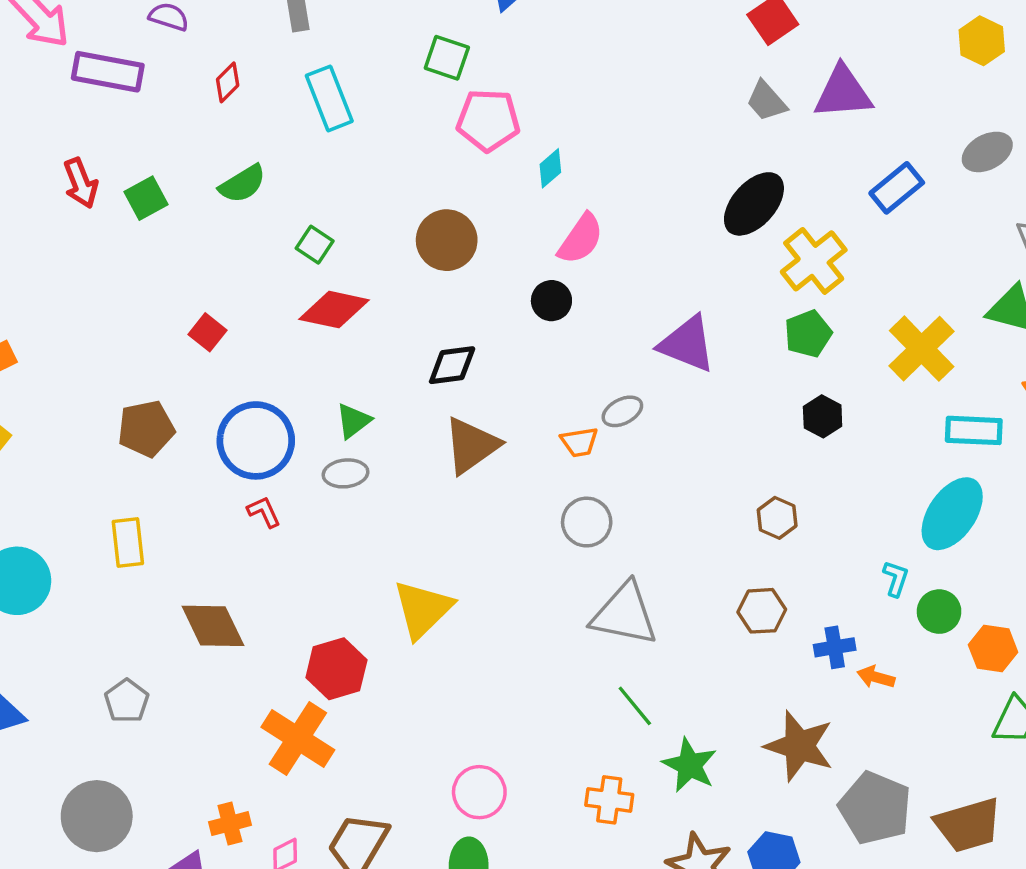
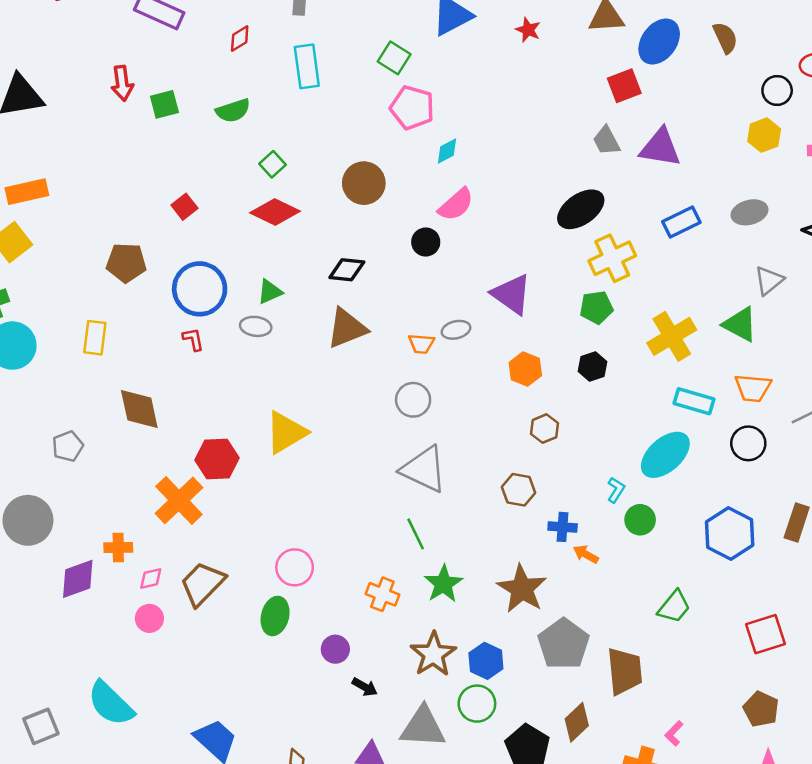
orange hexagon: (993, 648) -> (525, 369), moved
brown trapezoid: (968, 825) -> (625, 671), turned -93

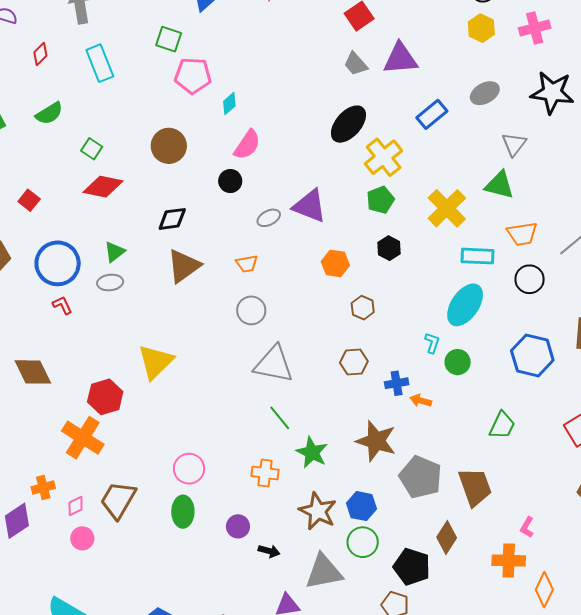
gray ellipse: (456, 330) -> (269, 218), moved

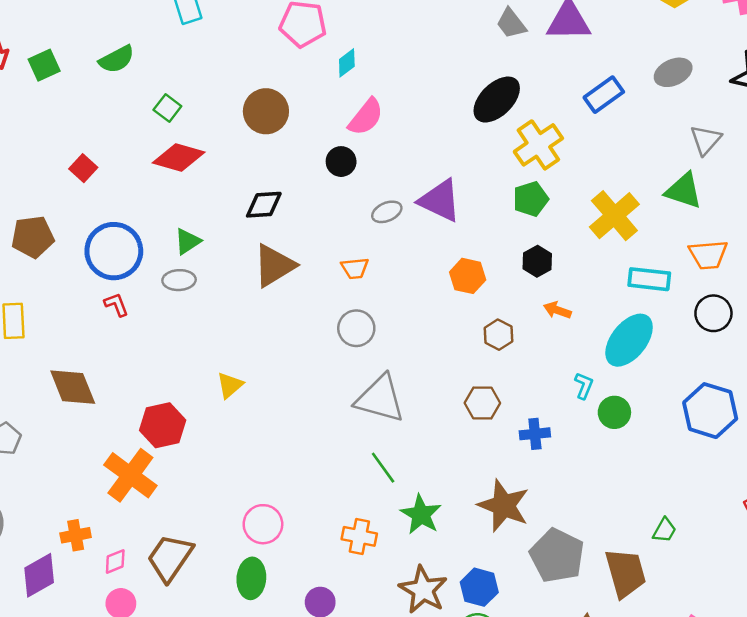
yellow triangle: (156, 362) -> (230, 385), size x0.6
orange arrow: (421, 401) -> (557, 310), moved
green trapezoid: (502, 425) -> (665, 530), moved, size x0.7

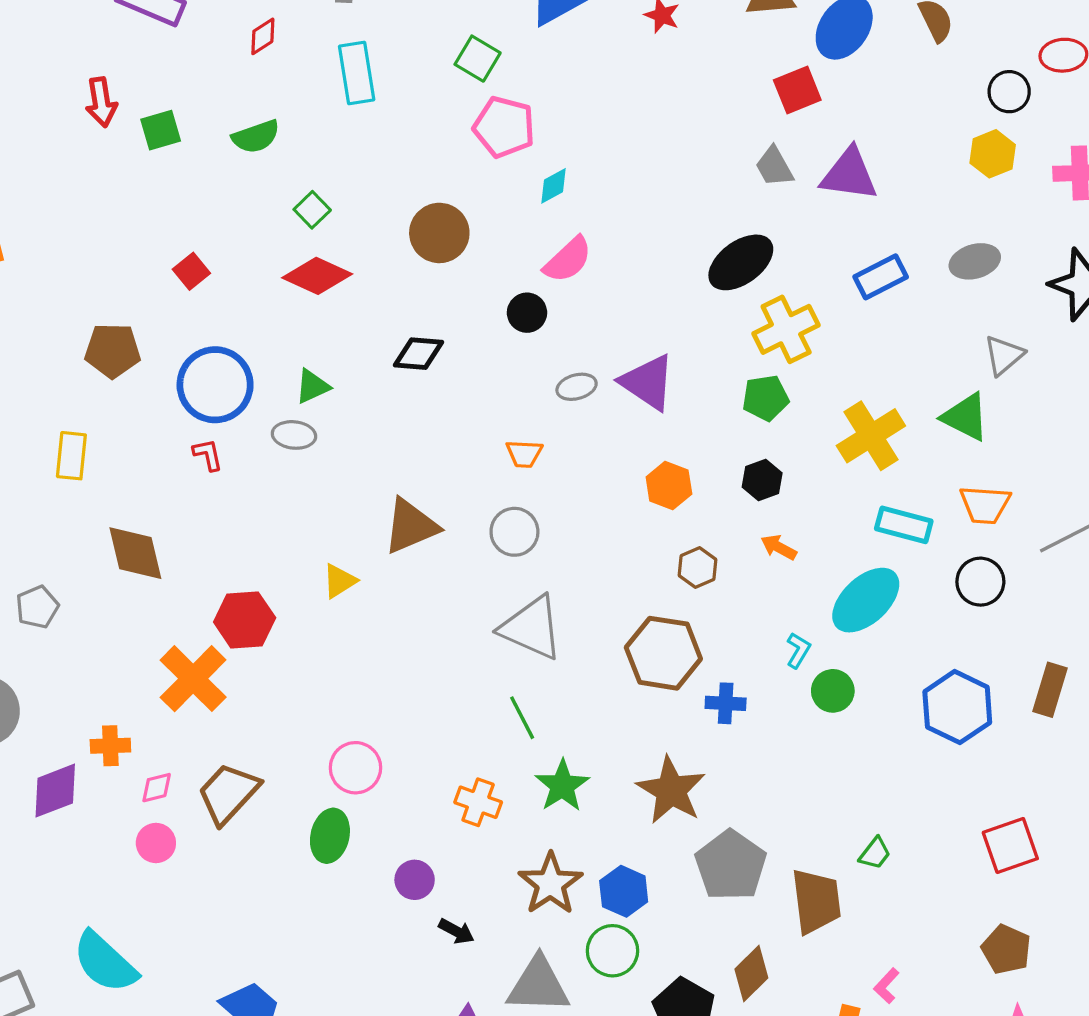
brown triangle: (274, 266) -> (411, 526), moved
brown hexagon: (482, 403) -> (663, 653), size x1.6

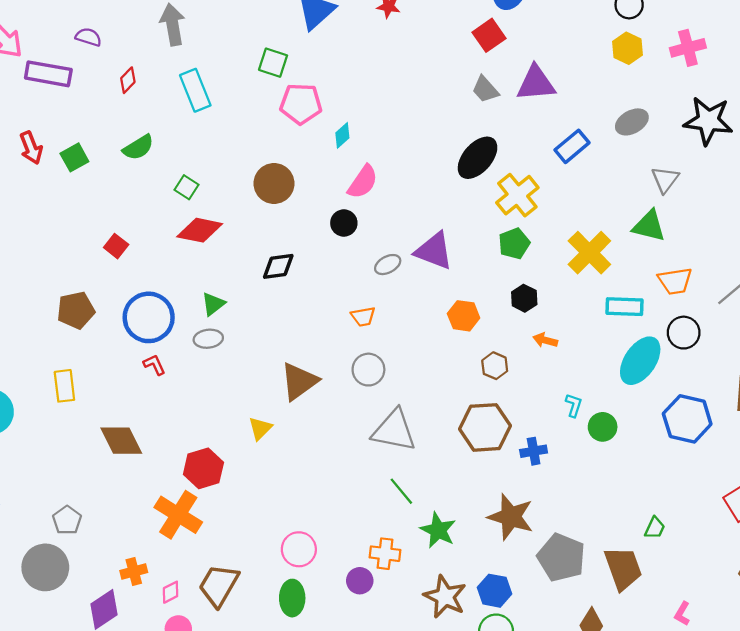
cyan ellipse: (866, 600) -> (640, 361), moved
gray pentagon: (37, 607) -> (67, 520), moved
purple circle: (415, 880) -> (360, 581), moved

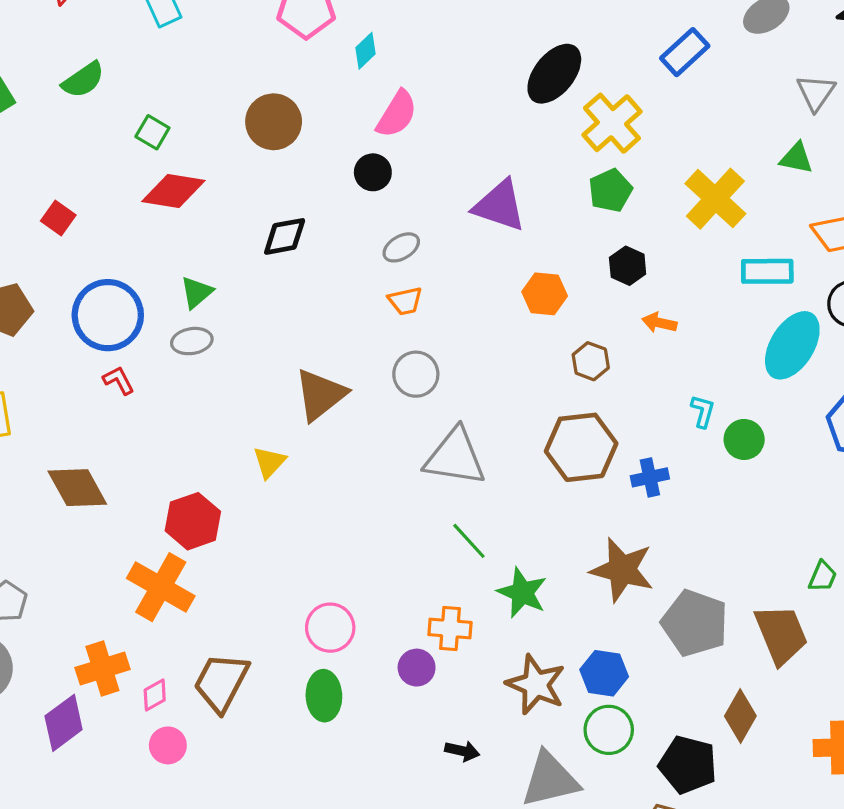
green triangle: (649, 226) -> (796, 158), size x0.7
gray ellipse: (388, 265) -> (401, 247), moved
orange cross: (134, 572) -> (102, 669), size x1.4

